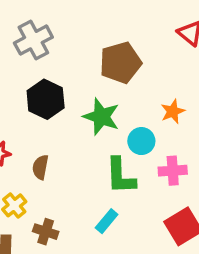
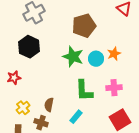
black hexagon: (46, 99) -> (29, 47), moved
cyan circle: (141, 141) -> (96, 59), moved
brown semicircle: (40, 167) -> (49, 105), moved

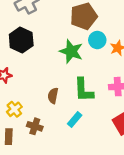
cyan circle: (96, 59) -> (97, 40), moved
brown semicircle: (49, 105) -> (53, 96), moved

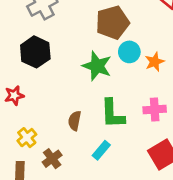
brown cross: (35, 126) -> (52, 159), turned 35

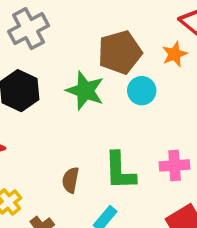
orange star: (155, 62) -> (175, 54), moved
green star: (97, 66) -> (85, 91), moved

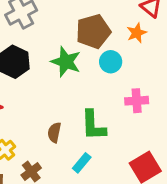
pink cross: (175, 165) -> (137, 101), moved

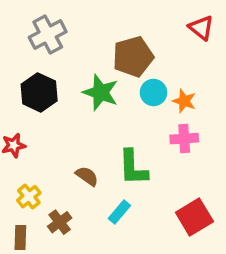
orange star: (137, 33) -> (184, 101), moved, turned -30
brown semicircle: (54, 133) -> (87, 176), turned 114

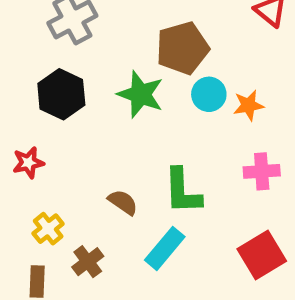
orange star: (184, 101) -> (248, 105), turned -30
pink cross: (184, 139) -> (262, 171), moved
cyan rectangle: (119, 212) -> (165, 248), size x1.4

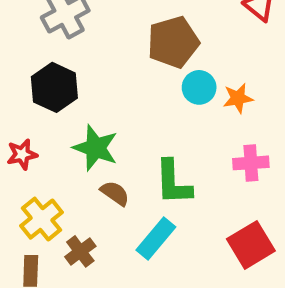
green star: (141, 94) -> (95, 148), moved
yellow cross: (48, 229) -> (41, 219), size x1.4

